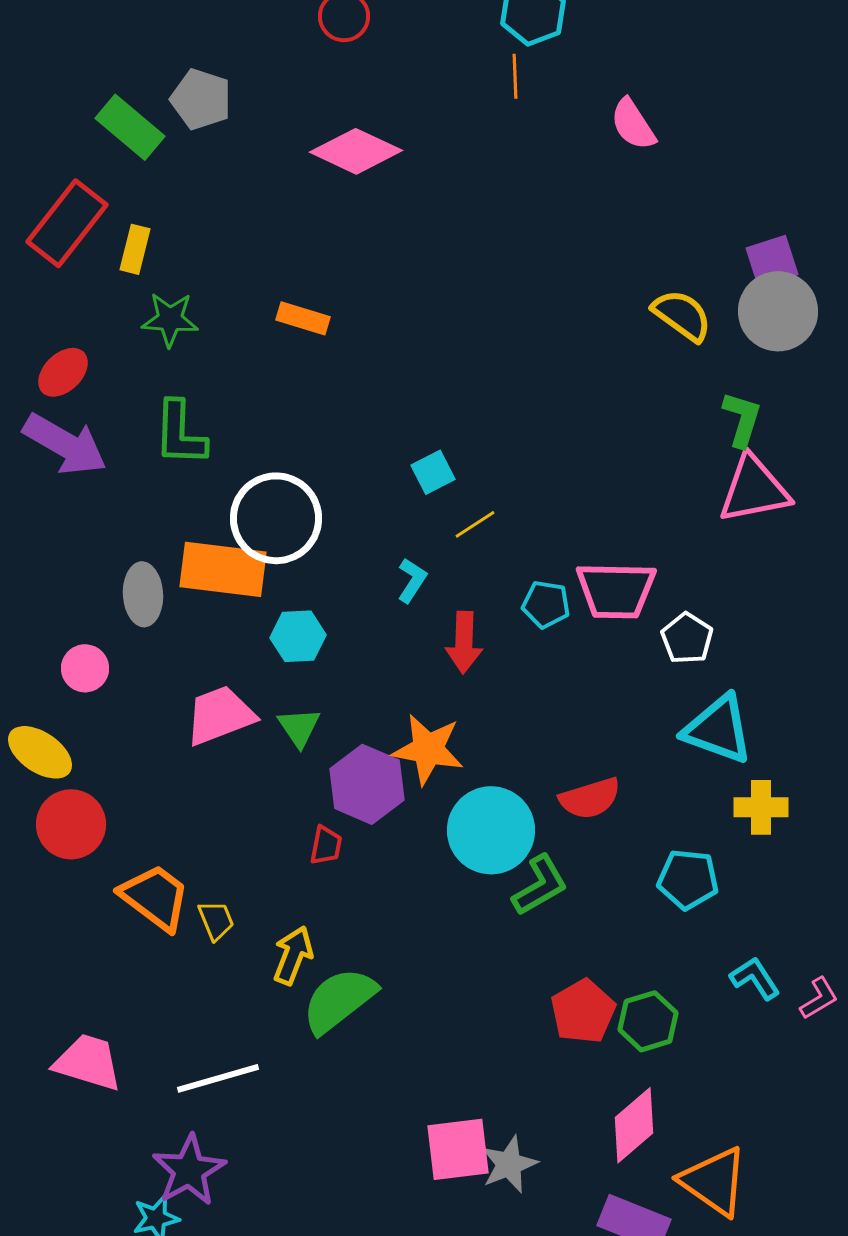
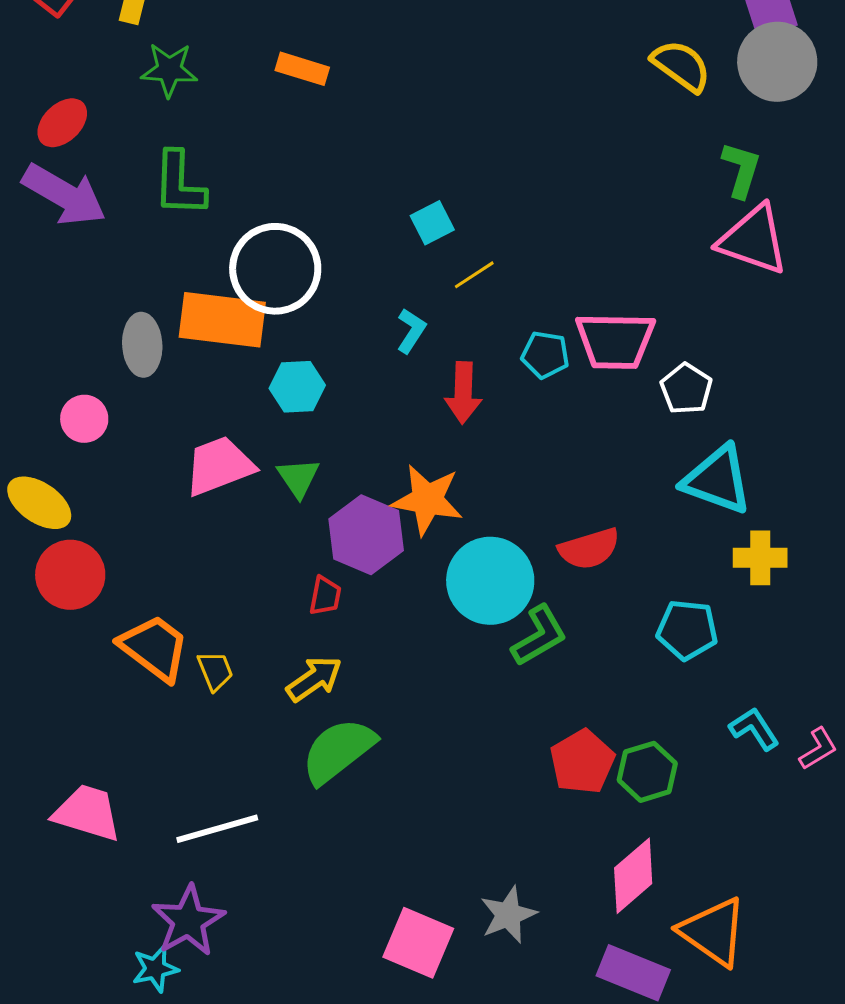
pink triangle: (754, 489) -> (753, 240), turned 30
yellow arrow: (293, 955) -> (314, 679), moved, turned 34
pink square: (458, 1149) -> (418, 943), moved, turned 30

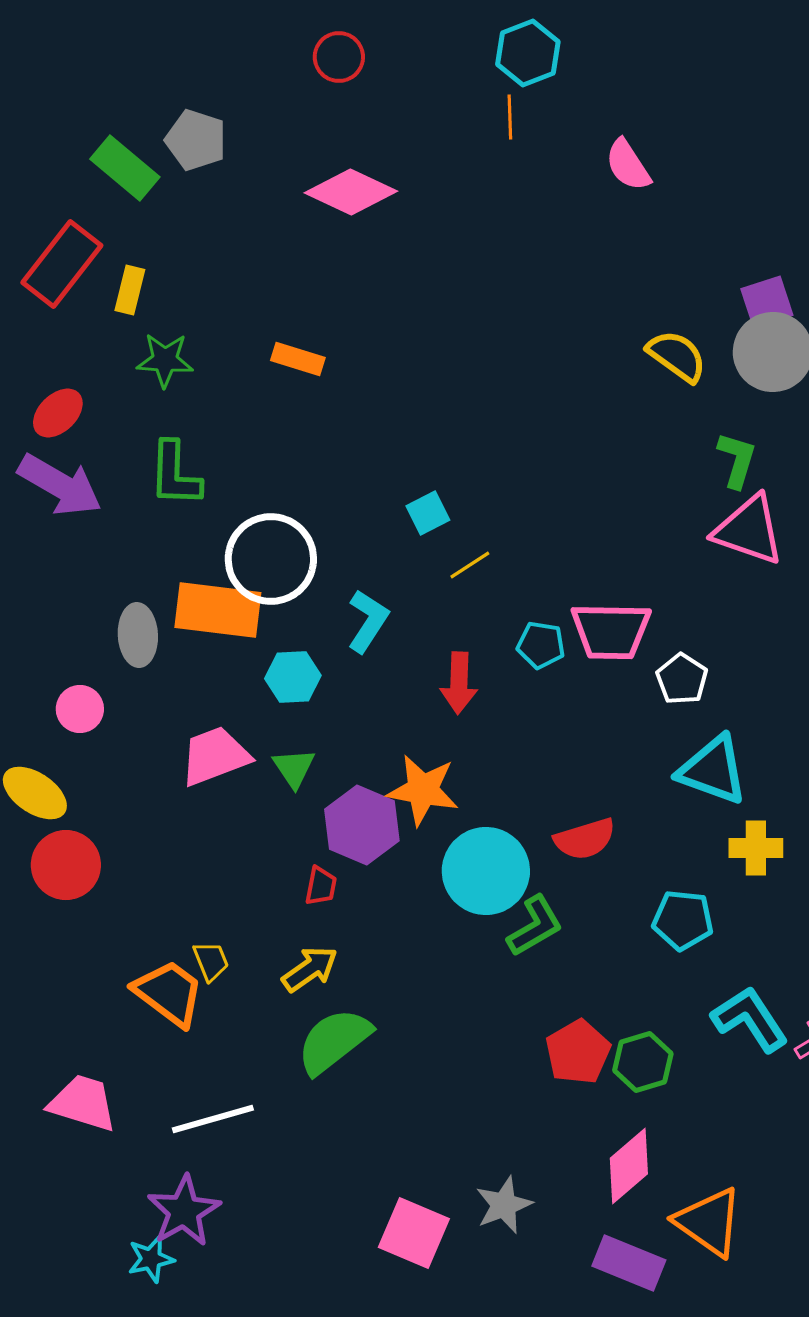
cyan L-shape: (411, 331) -> (368, 621), moved, size x1.4
orange trapezoid: (154, 648) -> (169, 993), moved
cyan L-shape: (754, 729) -> (750, 1019), size x1.5

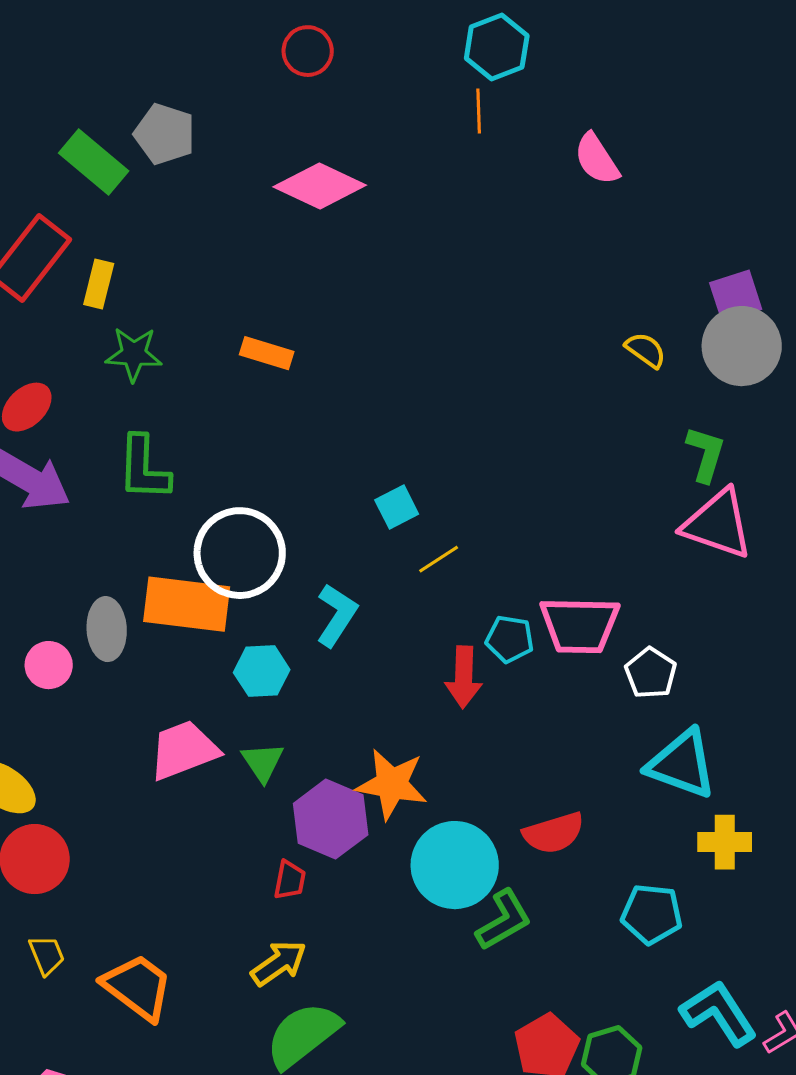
yellow semicircle: (677, 356) -> (646, 350), size x0.7
red arrow: (459, 683) -> (464, 677), moved
pink circle: (80, 709) -> (49, 665), moved
yellow trapezoid: (211, 961) -> (47, 955), moved

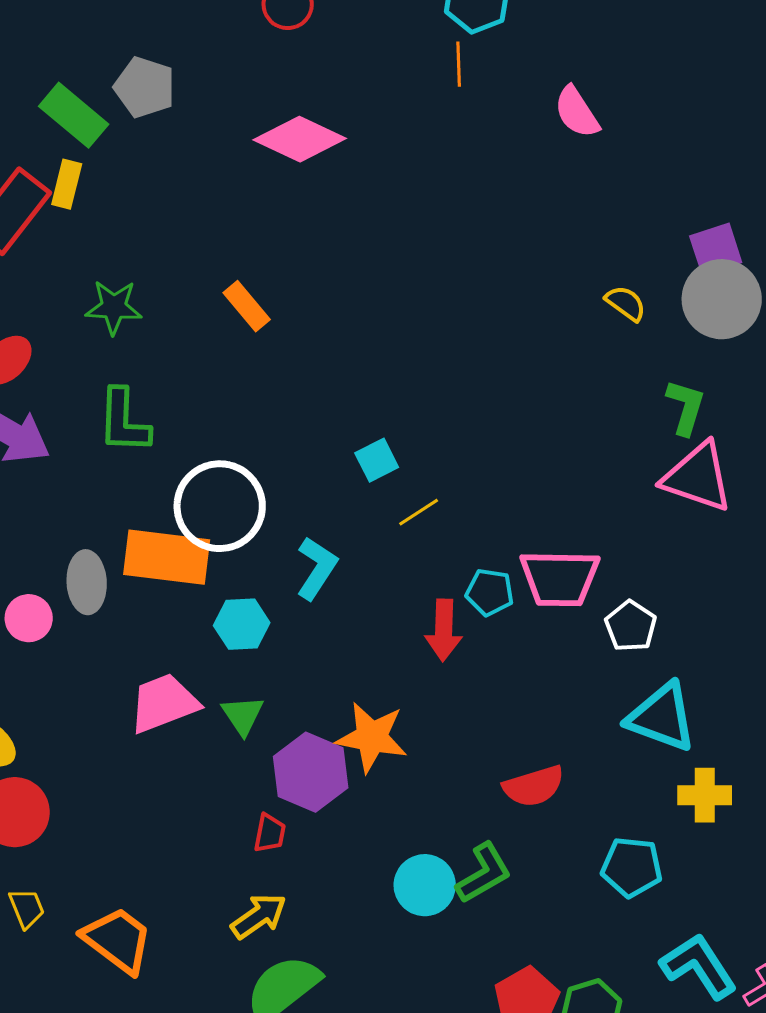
yellow rectangle: (99, 284) -> (67, 184), moved
orange rectangle: (267, 353) -> (247, 306), turned 33
cyan circle: (455, 865) -> (425, 885), moved, size x0.7

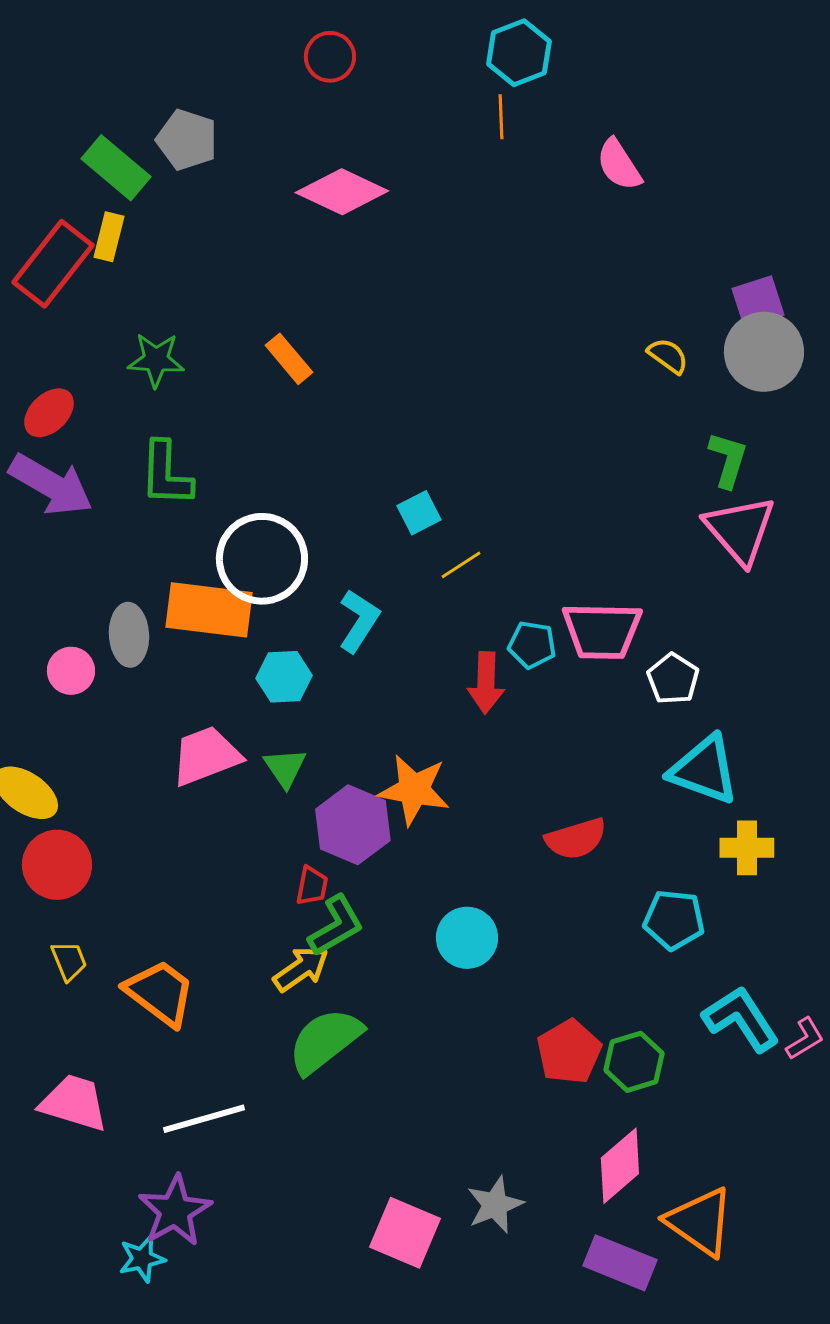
pink triangle: (698, 477) -> (740, 530), turned 30
green L-shape: (484, 873) -> (336, 926), moved

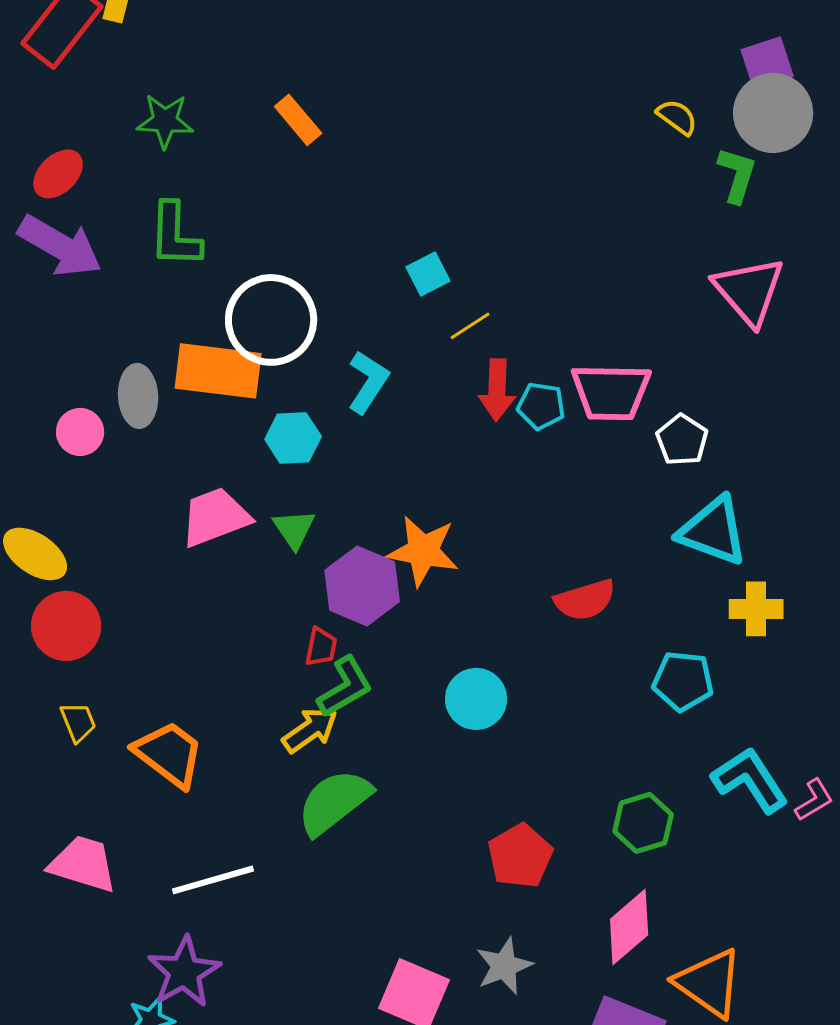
green L-shape: (728, 460) -> (737, 175), moved
red arrow: (486, 683) -> (497, 390), moved
red pentagon: (569, 1052) -> (520, 856), moved

